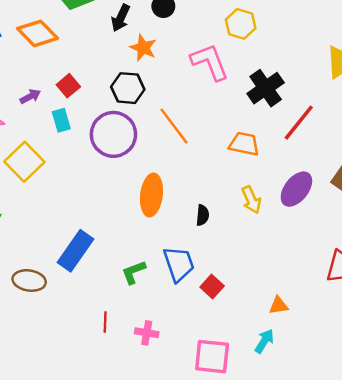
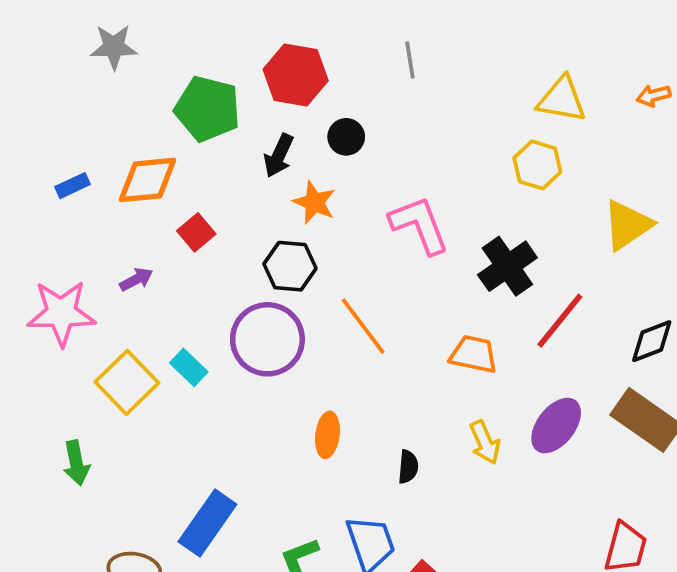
yellow hexagon: (241, 24) -> (537, 165), moved
orange diamond: (37, 33) -> (147, 180), turned -51
red square: (68, 86) -> (196, 232), moved
cyan rectangle: (61, 120) -> (189, 367), moved, turned -30
orange ellipse: (151, 195) -> (327, 435), size x0.7

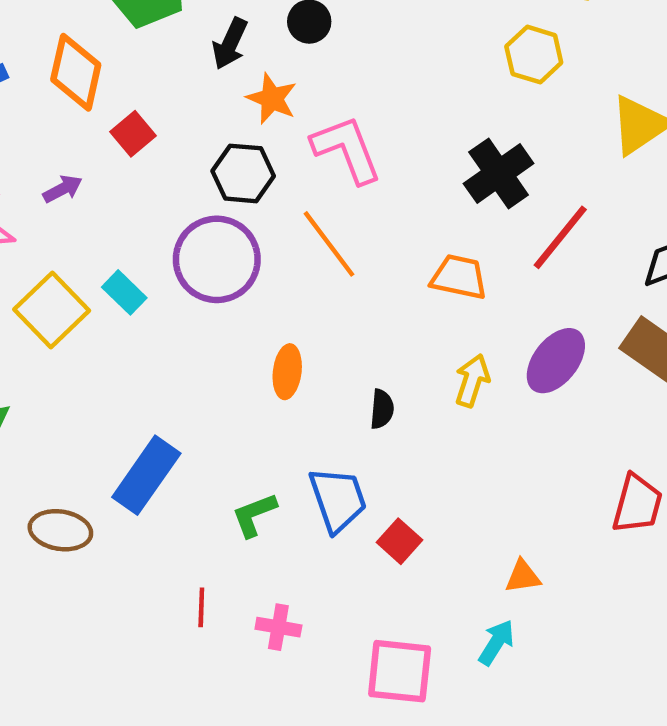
orange diamond: (147, 180) -> (76, 72), turned -72
pink L-shape: (419, 225) -> (347, 149), moved
yellow arrow: (485, 442) -> (472, 380), turned -138

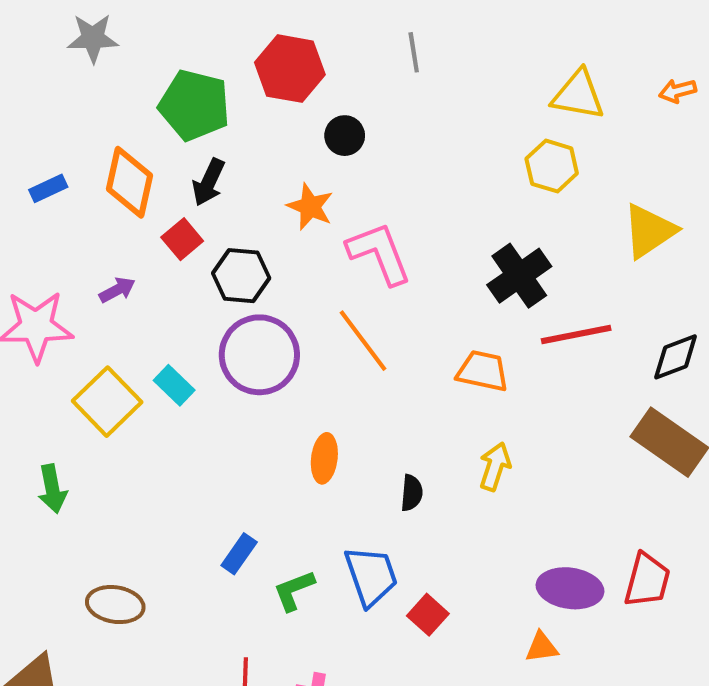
black arrow: (230, 44) -> (209, 182), moved
black hexagon: (243, 173) -> (241, 276), moved
red line: (560, 237) -> (576, 335), turned 40
purple ellipse: (556, 361) -> (570, 588), moved, turned 60
blue rectangle: (146, 475) -> (239, 554), moved, size x0.6

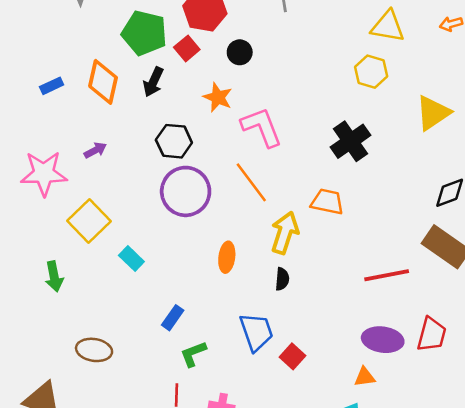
red square: (182, 239) -> (187, 48), moved
red line: (576, 335) -> (387, 275), moved
cyan rectangle: (174, 385) -> (131, 258), moved
yellow arrow: (495, 466) -> (285, 233), moved, size x1.4
green L-shape: (294, 590) -> (193, 354), moved

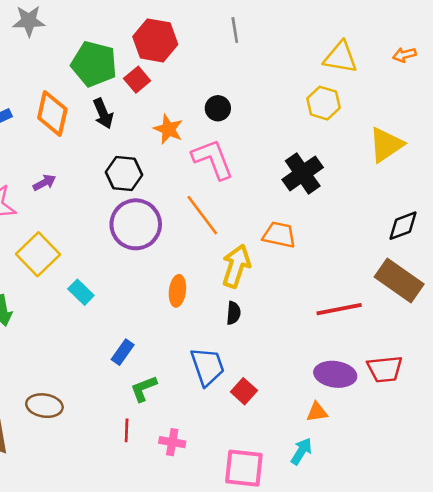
black circle: (240, 52) -> (218, 108), moved
black arrow: (153, 82) -> (103, 113), turned -48
red trapezoid: (432, 334) -> (385, 369), turned 69
brown ellipse: (94, 350) -> (44, 406), moved

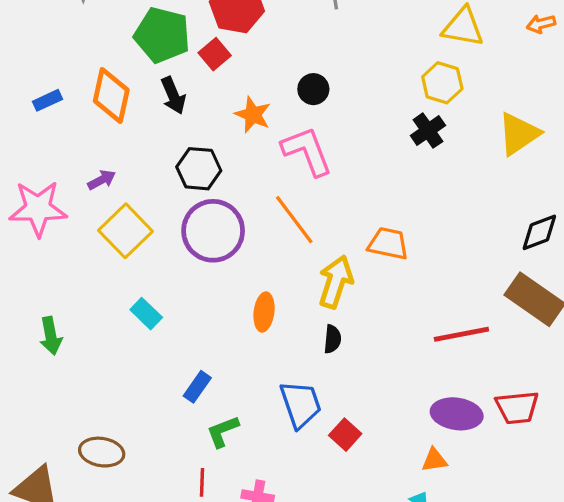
black cross: (303, 173) -> (428, 131), moved, size x0.7
yellow square: (38, 254) -> (126, 231), moved

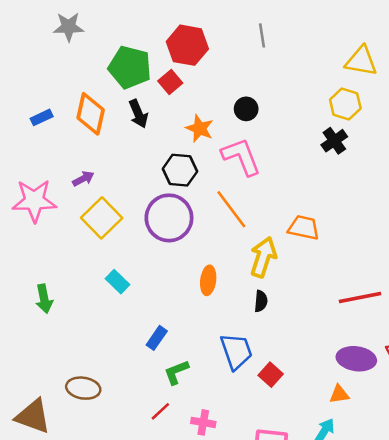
black hexagon: (199, 169) -> (180, 170), moved
red line: (202, 482) -> (160, 411), turned 45

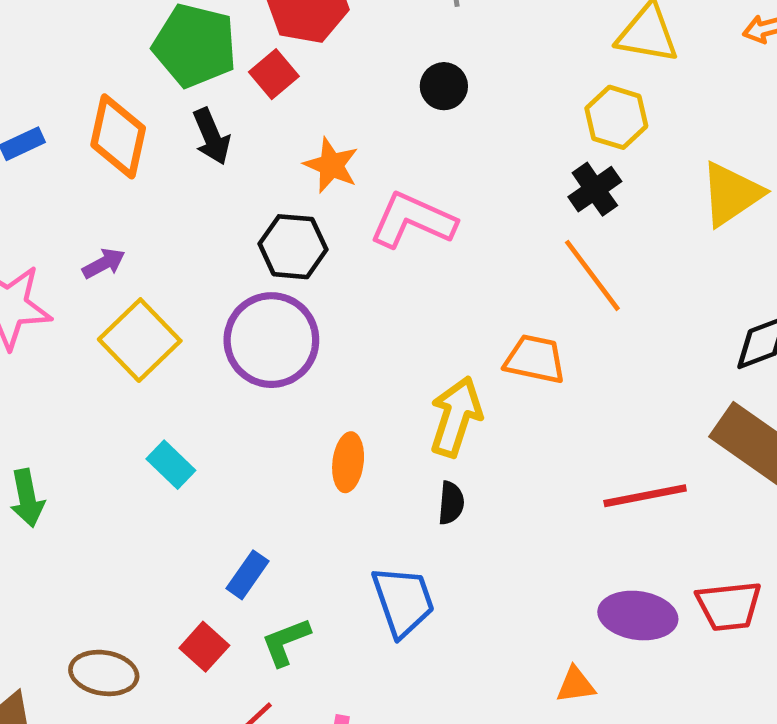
black circle: (246, 109) -> (444, 86), moved
pink L-shape: (241, 157) -> (413, 220), turned -45
orange line: (231, 209) -> (592, 275), moved
red square: (271, 375) -> (204, 647), moved
orange triangle: (339, 394) -> (576, 685), moved

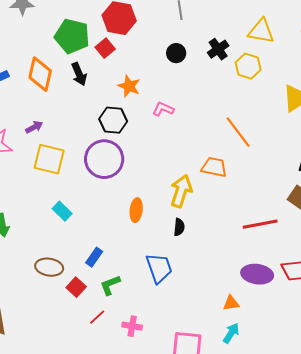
black cross: (595, 189) -> (218, 49), moved
pink L-shape: (413, 220) -> (163, 109), size x0.6
yellow square: (140, 340) -> (49, 159), turned -32
brown ellipse: (104, 673) -> (49, 267), moved

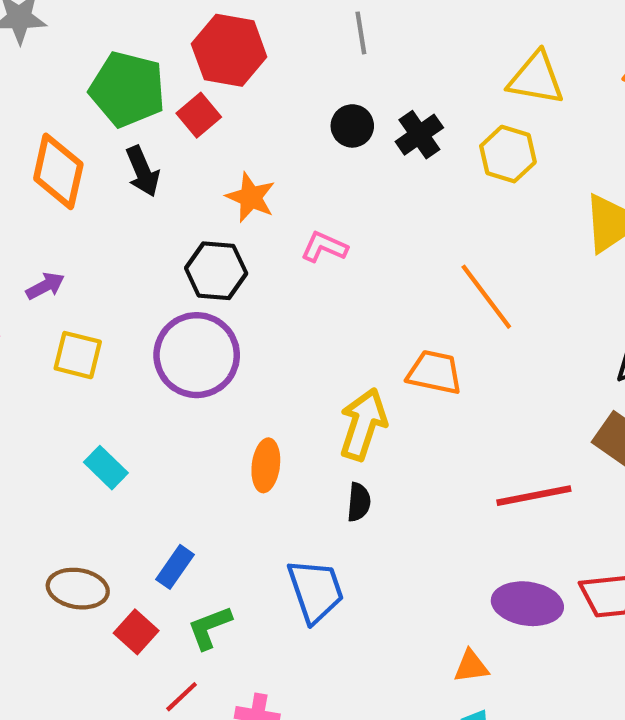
black cross: (218, 49) -> (419, 135), moved
yellow square: (49, 159) -> (78, 355), size x0.7

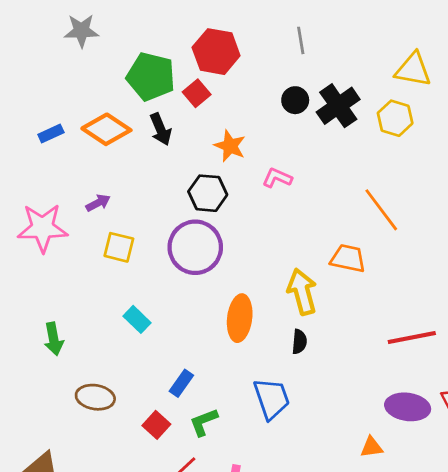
black cross: (419, 135) -> (338, 106), size x1.4
orange diamond: (58, 171) -> (106, 129), turned -69
yellow arrow: (363, 424) -> (302, 292), turned -33
orange ellipse: (266, 465) -> (240, 318), size x1.4
brown ellipse: (78, 589) -> (95, 397), moved

